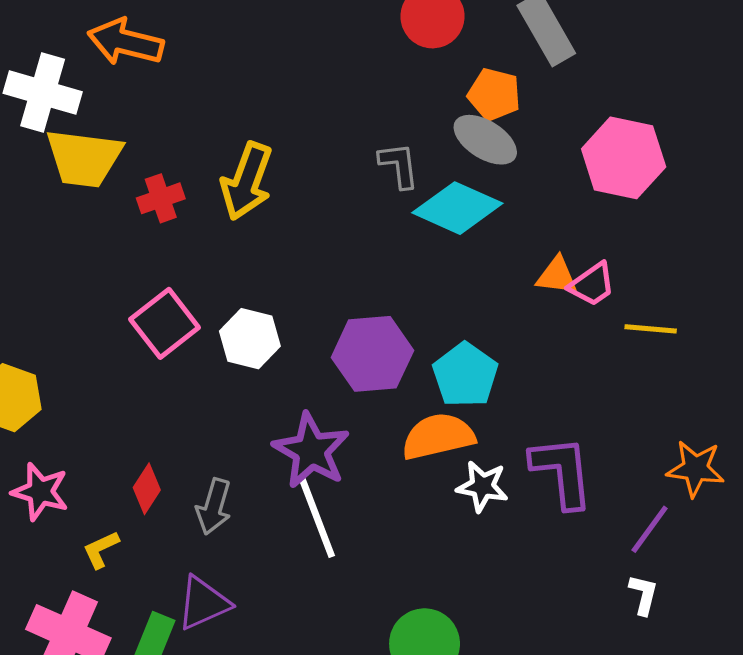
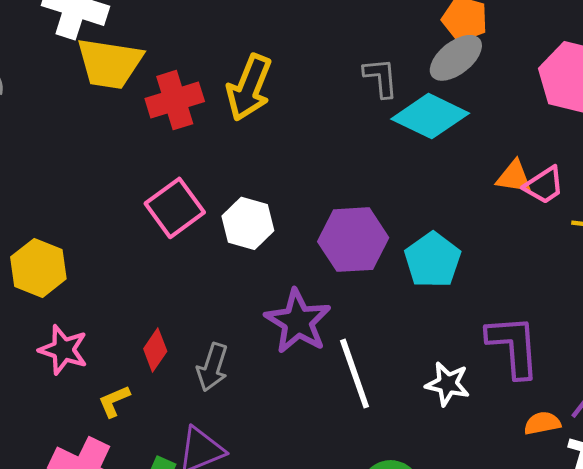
gray ellipse: (485, 140) -> (456, 58), turned -72
red cross: (161, 198) -> (175, 100), size x1.4
orange semicircle: (438, 436) -> (542, 423), moved, size x0.6
white star: (482, 486) -> (448, 384), moved
white line: (317, 518) -> (355, 374), moved

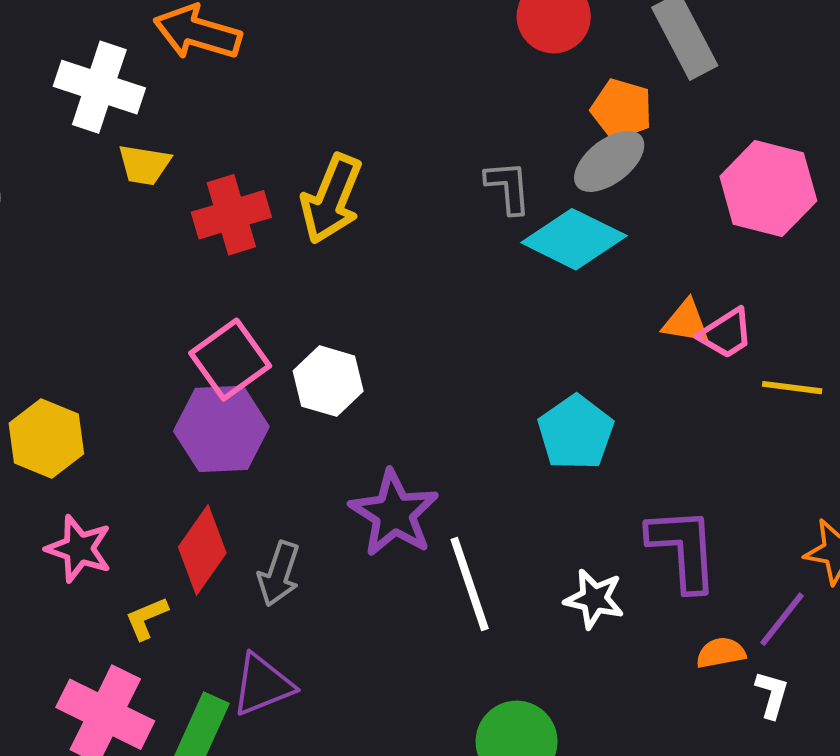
yellow trapezoid: (109, 63) -> (144, 165), size x0.6
purple hexagon: (353, 240) -> (221, 429), moved
red diamond: (155, 350) -> (202, 550), size x1.5

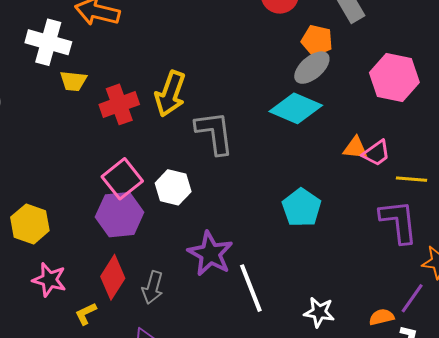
gray L-shape: (508, 187) -> (214, 133), moved, size x1.6
purple L-shape: (683, 549) -> (399, 221), moved
white star: (594, 599) -> (319, 312), moved

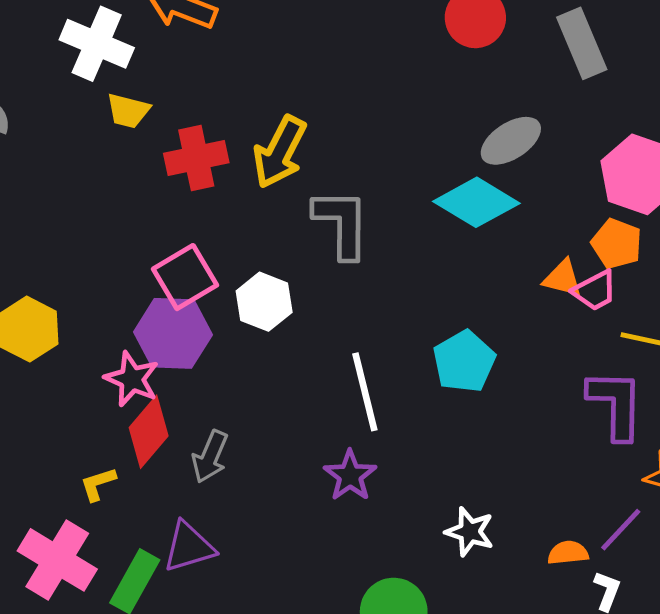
orange pentagon: (317, 41) -> (617, 244), moved
purple star: (210, 254) -> (350, 476), moved, size x0.7
pink star: (49, 280) -> (132, 379), moved
white line: (251, 288) -> (365, 392), moved

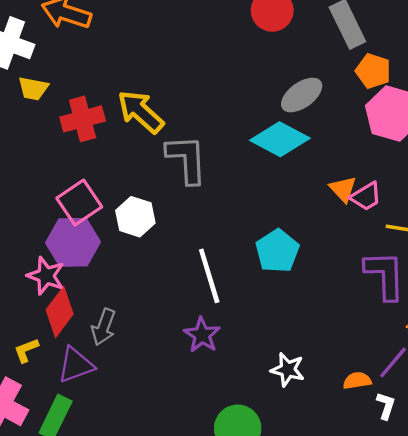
yellow arrow: (280, 152) -> (141, 112), turned 108
orange pentagon: (617, 244) -> (373, 71), moved
orange triangle: (563, 278) -> (343, 189), turned 36
purple triangle: (189, 547) -> (76, 365), moved

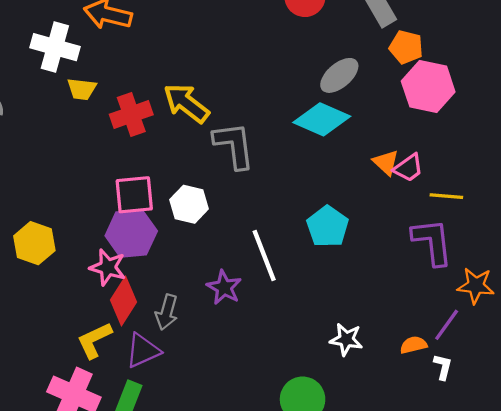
pink square: (79, 203) -> (134, 195), turned 33
purple star: (202, 335) -> (224, 287), moved
yellow L-shape: (26, 350) -> (94, 340), size x1.5

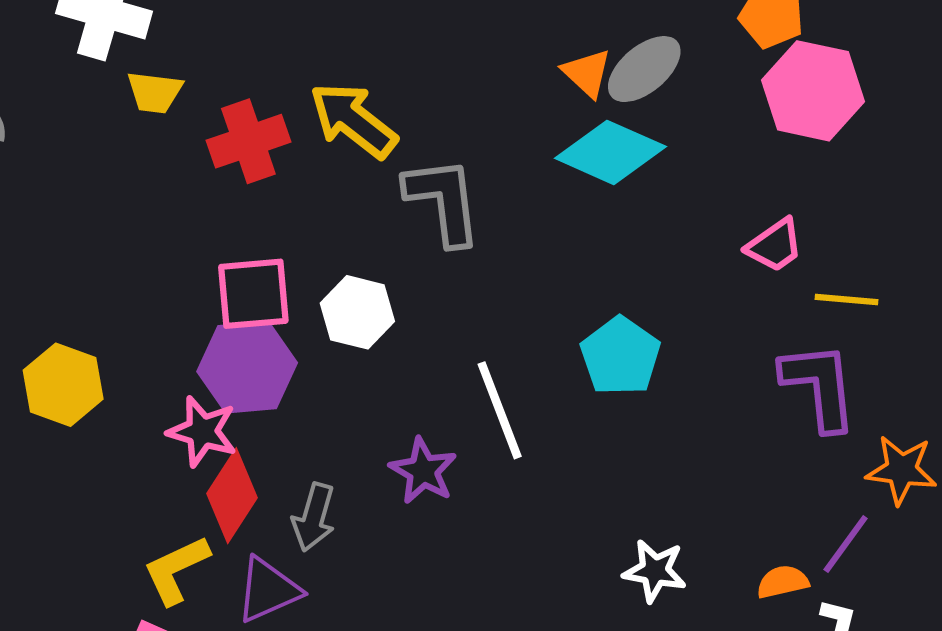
orange triangle: (386, 162) -> (587, 73), moved

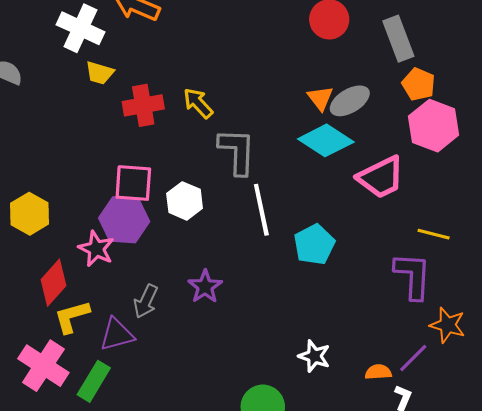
yellow arrow: (353, 120) -> (198, 103), size x0.7
pink trapezoid: (775, 245) -> (381, 177), moved, size x1.6
white line: (500, 410) -> (261, 210), moved
red diamond: (232, 496) -> (53, 283), moved

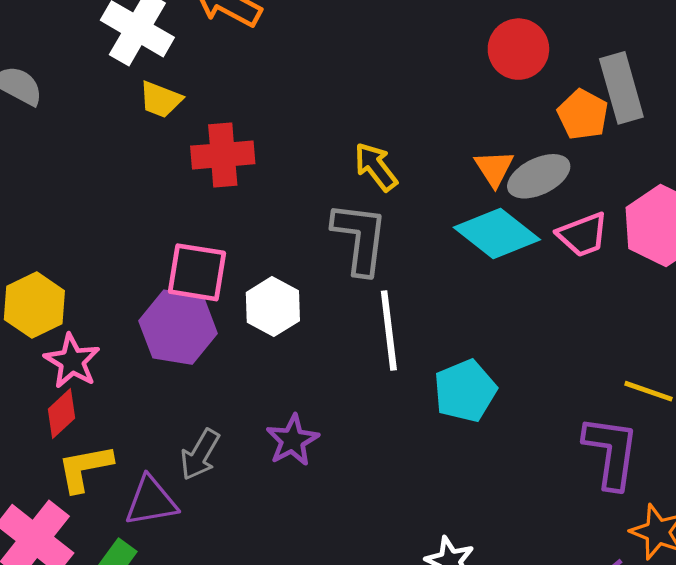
orange pentagon: (419, 84) -> (583, 115), moved
yellow arrow: (198, 103) -> (376, 167), moved
pink trapezoid: (381, 177) -> (583, 235), moved, size x0.7
pink star: (96, 249) -> (72, 361), moved
red diamond: (53, 283) -> (62, 414), size x0.7

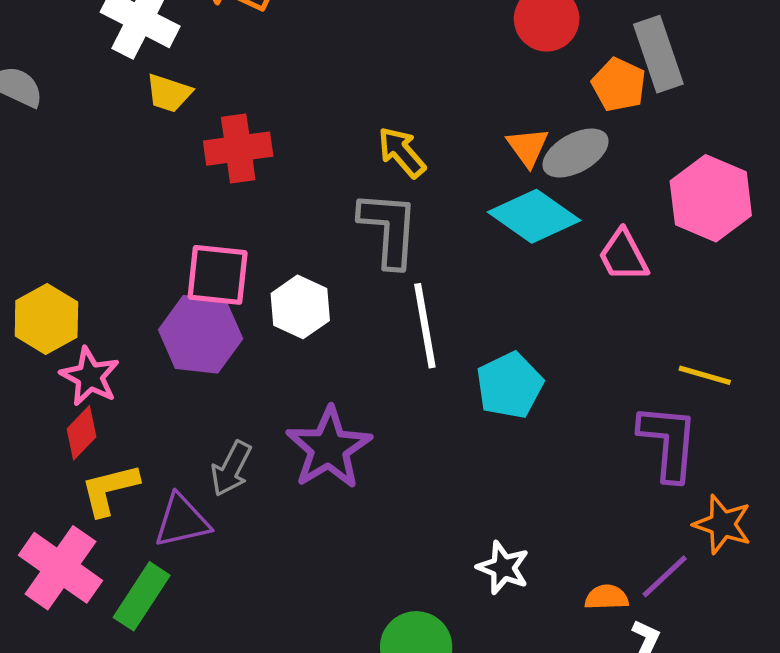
pink trapezoid: (583, 235) -> (623, 256), moved, turned 86
purple star: (292, 440) -> (329, 448), size x1.5

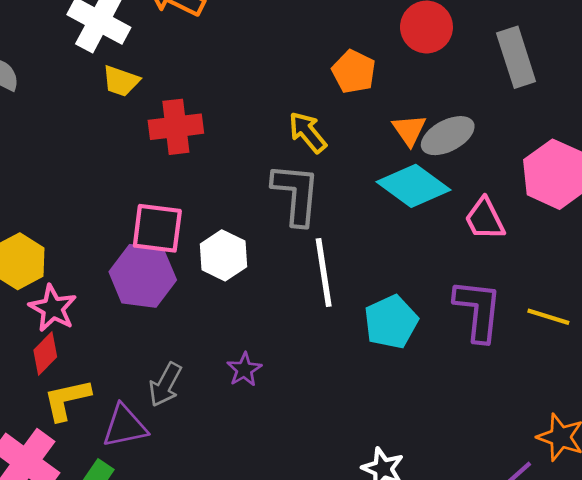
orange pentagon: (619, 85) -> (354, 72), moved
purple L-shape: (668, 442) -> (478, 310), moved
purple star: (329, 448) -> (244, 370), size x0.5

